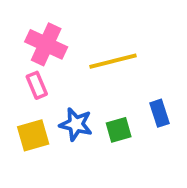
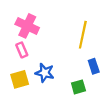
yellow line: (113, 61) -> (83, 35), moved, turned -64
green square: (119, 130) -> (78, 87), moved

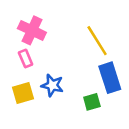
yellow line: (83, 35) -> (97, 41), turned -44
blue rectangle: (94, 66) -> (110, 78), size x1.6

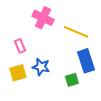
pink cross: (32, 30) -> (43, 18), moved
yellow line: (97, 41) -> (76, 32), turned -35

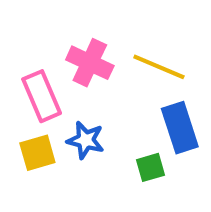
pink cross: (43, 18) -> (90, 63), moved
pink rectangle: (20, 46) -> (42, 96), size x1.6

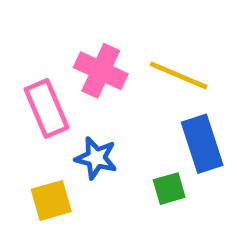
yellow square: (37, 153) -> (51, 200), moved

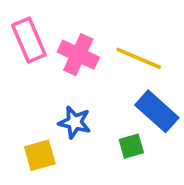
pink rectangle: (47, 108) -> (29, 40), moved
blue rectangle: (202, 144) -> (157, 111), turned -30

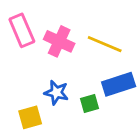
blue rectangle: (157, 111) -> (119, 84), turned -60
green square: (131, 146) -> (90, 104), moved

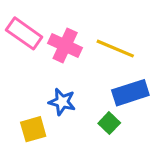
pink rectangle: (22, 30) -> (24, 33), turned -32
green square: (90, 104) -> (109, 123), moved, turned -30

